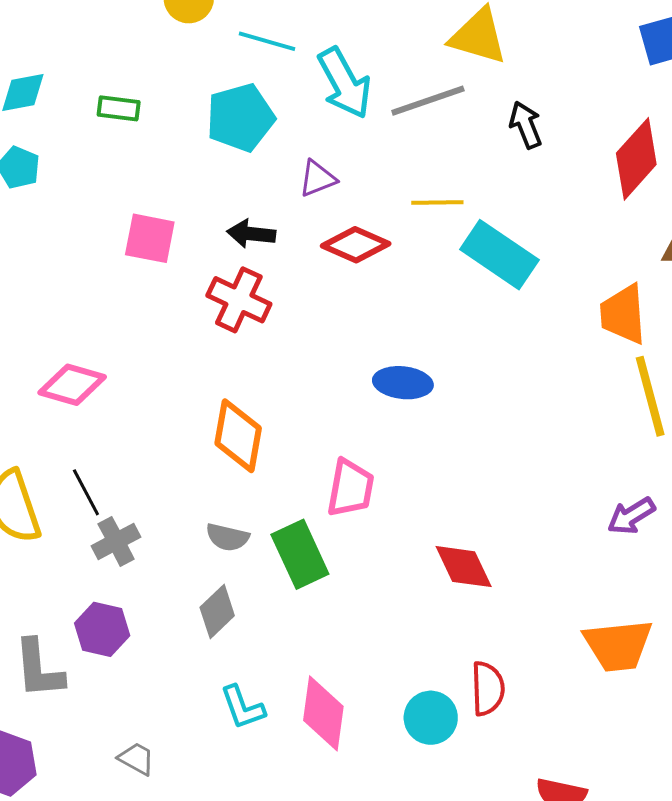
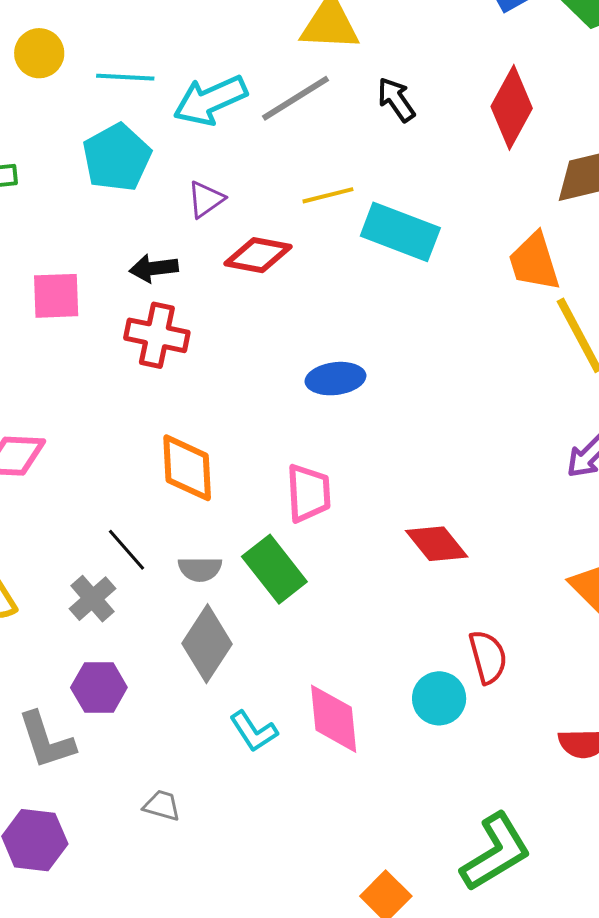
cyan arrow: (344, 83) -> (210, 100), turned 108
black line: (86, 492) -> (126, 550), moved
gray diamond: (217, 611) -> (207, 644), size x1.4

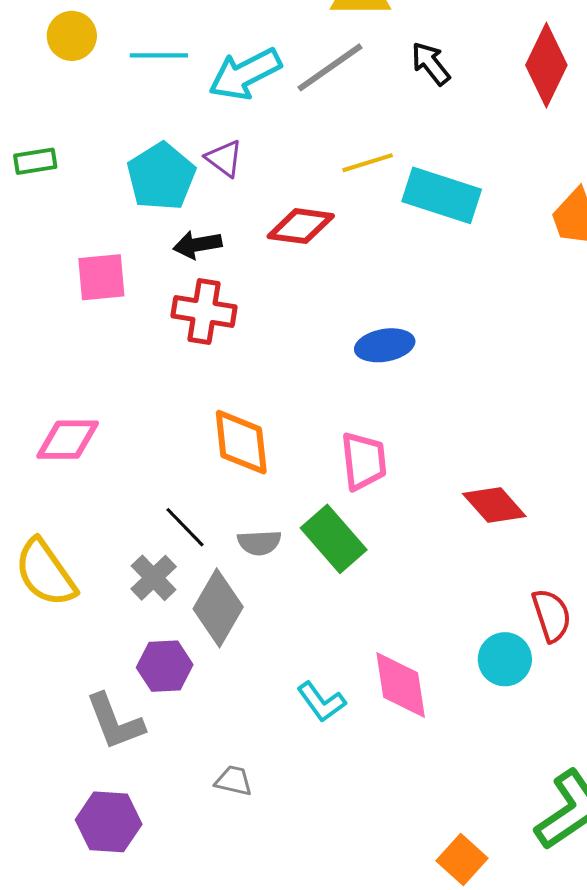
cyan pentagon: (117, 158) -> (161, 177), moved
purple triangle: (206, 199) -> (224, 158), moved, turned -45
gray diamond: (207, 644) -> (218, 608), moved

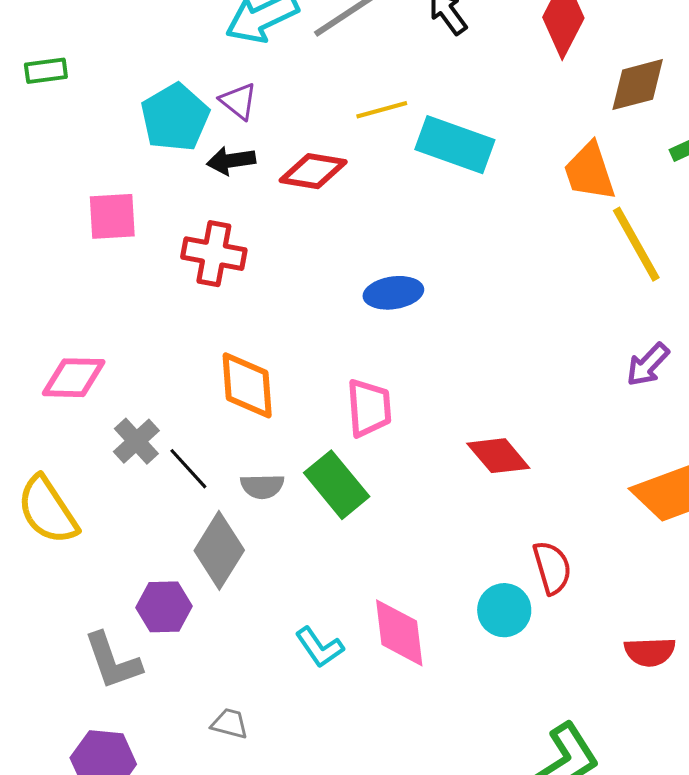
green rectangle: (35, 161) -> (46, 71), moved
black arrow: (197, 245) -> (231, 161), moved
gray cross: (154, 578) -> (136, 441), moved

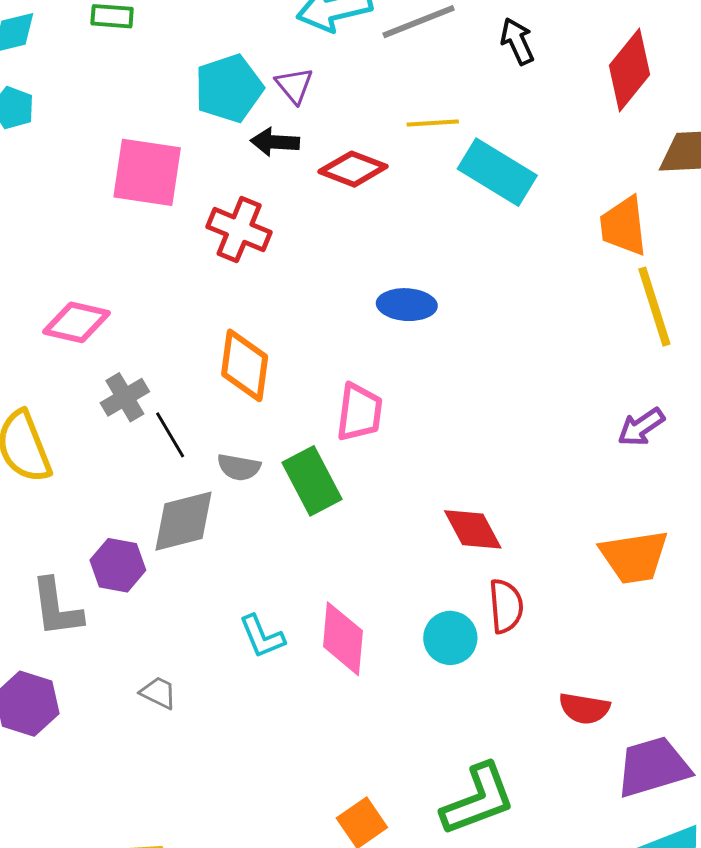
pink square: (112, 216) -> (147, 172), size x1.4
red diamond: (498, 456) -> (473, 529), moved
gray diamond: (219, 550) -> (184, 521), turned 32

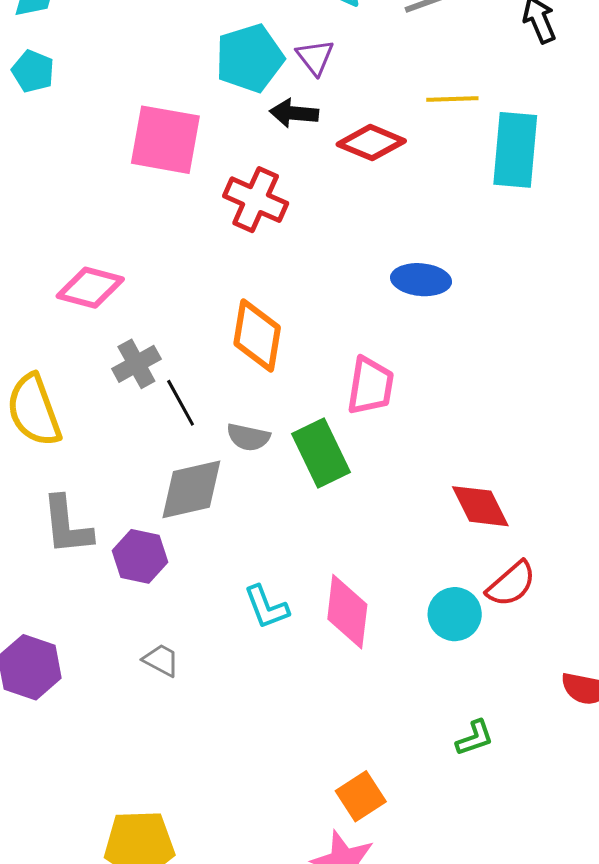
cyan rectangle: (497, 172) -> (515, 150), turned 62
purple hexagon: (118, 565) -> (140, 556), moved
red semicircle: (506, 606) -> (511, 584), turned 52
gray L-shape: (57, 608) -> (67, 525), moved
green L-shape: (478, 800) -> (475, 738), moved, size x0.5

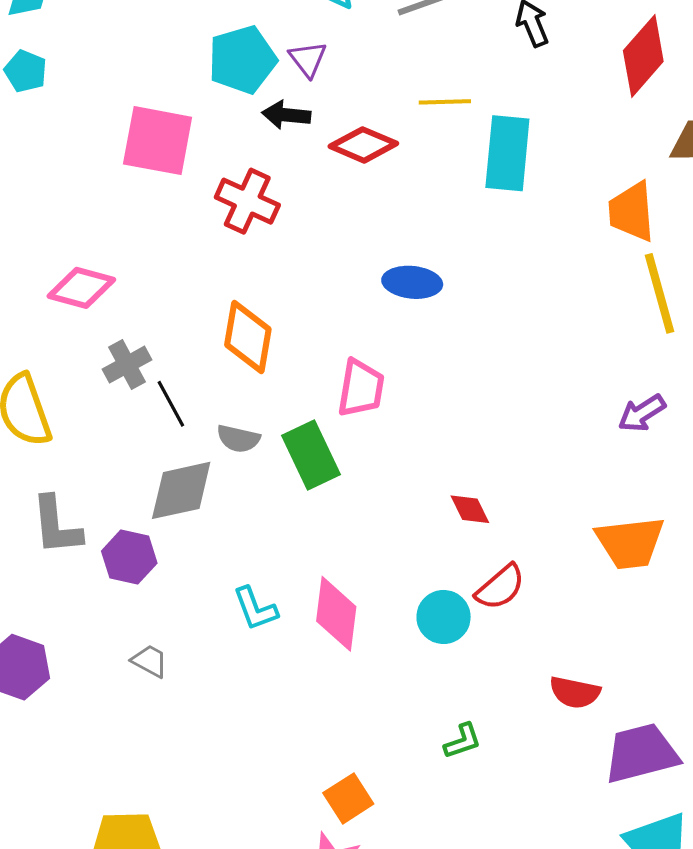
red diamond: (480, 506) -> (470, 509), size x0.7

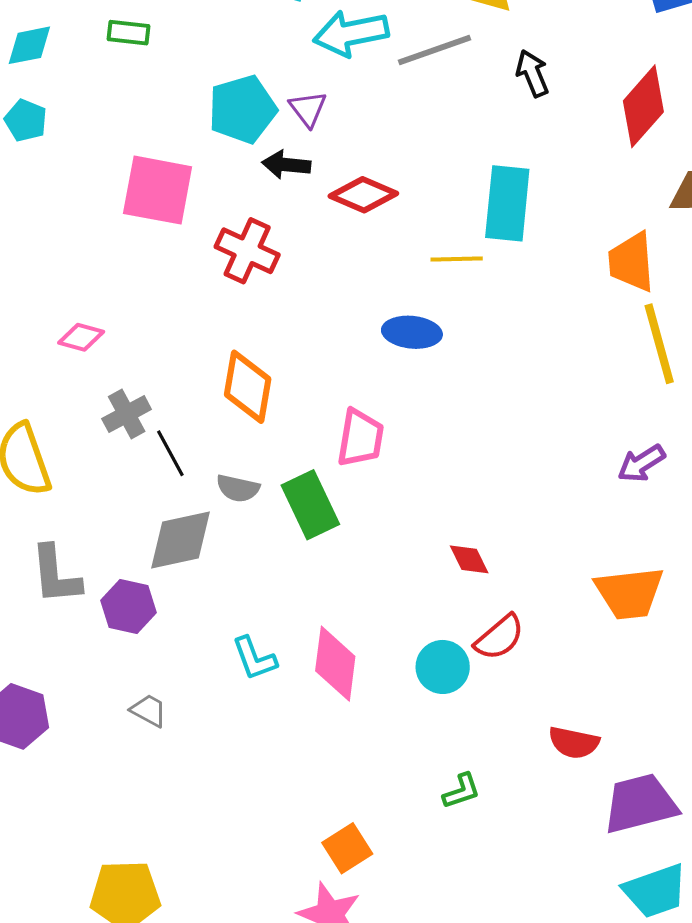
yellow line: (445, 102) -> (457, 259), moved
pink diamond: (81, 288) -> (81, 337), size x0.7

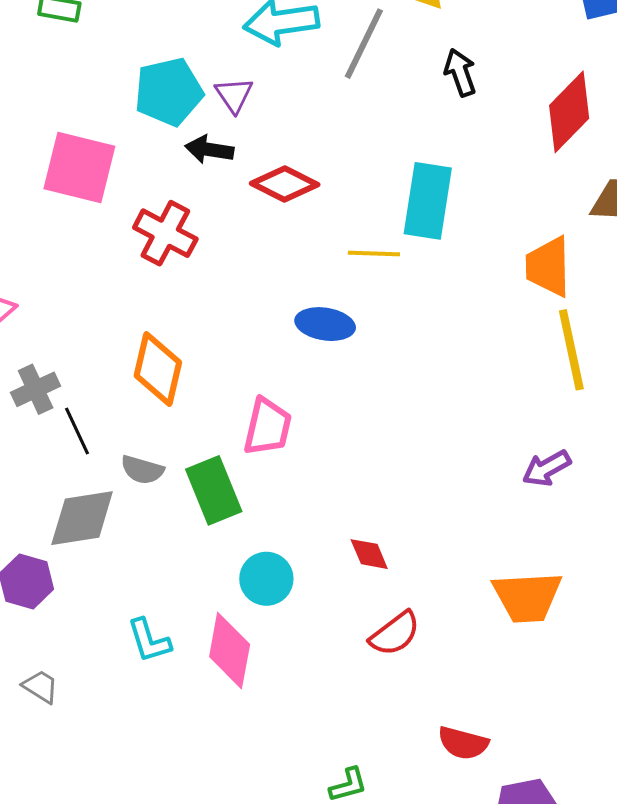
gray line: (434, 50) -> (364, 44), turned -48
cyan circle: (443, 667) -> (266, 579), moved

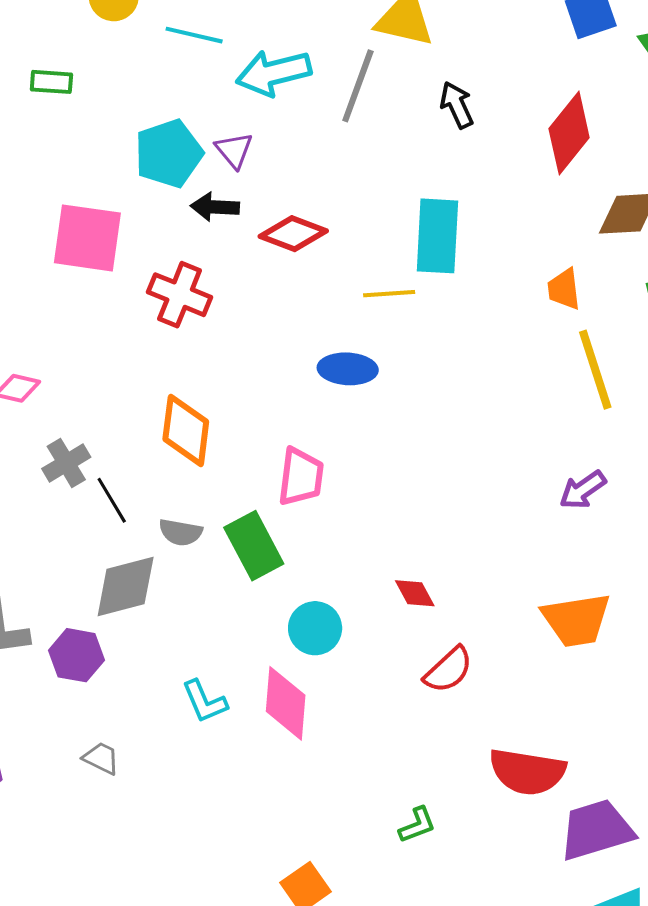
orange trapezoid: (548, 267) -> (564, 289), size x0.7
red semicircle: (463, 743) -> (527, 772), size x1.5

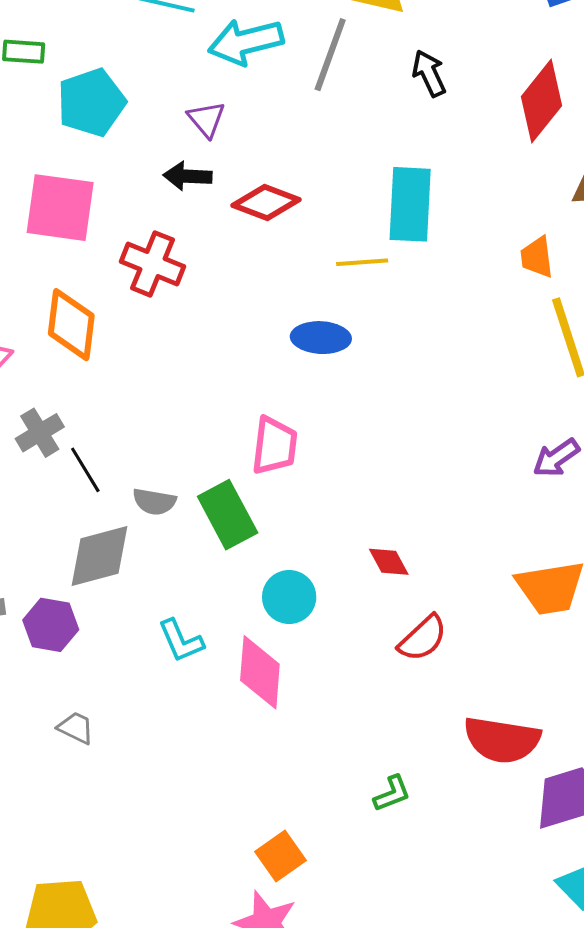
cyan pentagon: (169, 154) -> (91, 102), moved
orange diamond: (186, 430) -> (71, 325), moved
cyan L-shape: (205, 701) -> (181, 641), moved

